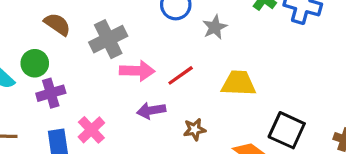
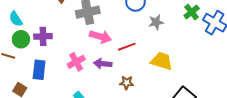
green circle: (35, 63) -> (21, 39), moved
pink cross: (91, 130) -> (76, 62), moved

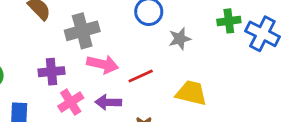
green cross: (192, 12) -> (229, 21), turned 35
purple cross: (43, 36) -> (51, 72), moved

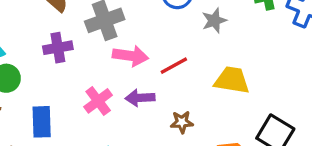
purple cross: (51, 72) -> (58, 48), moved

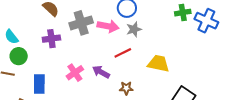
gray star: (214, 21) -> (134, 29), moved
pink arrow: (130, 56) -> (108, 26), moved
purple arrow: (140, 98) -> (101, 72), turned 30

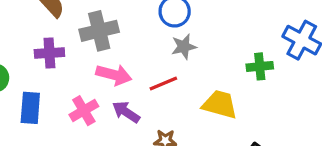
green cross: (183, 13) -> (260, 66), moved
pink arrow: (108, 26) -> (114, 75), moved
blue rectangle: (39, 84) -> (30, 108), moved

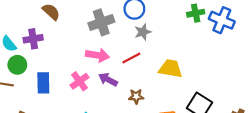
gray cross: (99, 31) -> (101, 22), moved
purple cross: (49, 53) -> (33, 39), moved
green cross: (260, 66) -> (196, 13), moved

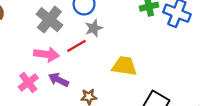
gray cross: (101, 22) -> (49, 20), turned -30
red line: (131, 58) -> (76, 46), moved

